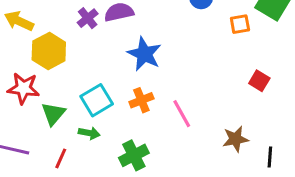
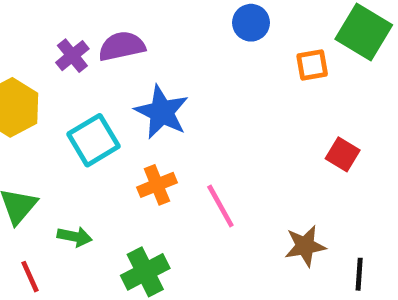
cyan square: (97, 100) -> (93, 140), moved
red line: (61, 158) -> (30, 277), turned -48

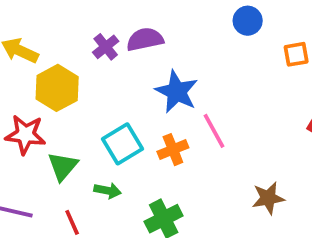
cyan square: (93, 140) -> (122, 144), moved
pink line: (220, 206) -> (214, 131), moved
brown star: (305, 246) -> (268, 198), moved

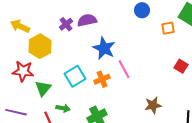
green arrow: (108, 191) -> (63, 108), moved

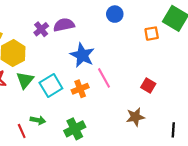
blue circle: (142, 10) -> (115, 14), moved
red square: (181, 66) -> (148, 86), moved
green triangle: (43, 88) -> (25, 80), moved

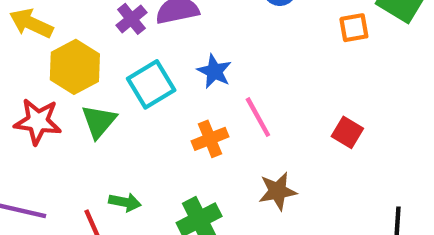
blue star: (82, 55) -> (214, 71), size x0.7
cyan square: (51, 86) -> (151, 84), moved
brown star: (135, 117) -> (278, 191), moved

